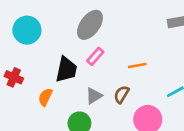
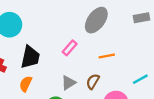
gray ellipse: (90, 25) -> (96, 20), moved
black trapezoid: (66, 69) -> (30, 57), moved

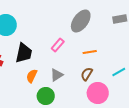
brown semicircle: (93, 81) -> (87, 74), moved
orange semicircle: (26, 84) -> (32, 76), moved

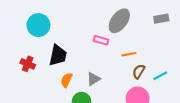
pink rectangle: (58, 45) -> (101, 40), moved, turned 64
brown semicircle: (87, 74) -> (139, 71), moved

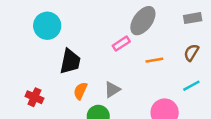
pink rectangle: (101, 40) -> (121, 44), turned -48
red cross: (28, 64) -> (34, 97), moved
brown semicircle: (139, 71) -> (191, 53), moved

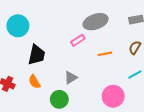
gray ellipse: (143, 21) -> (96, 22), turned 35
orange semicircle: (80, 91) -> (34, 82), moved, turned -56

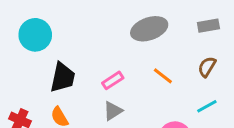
pink rectangle: (78, 40) -> (113, 80), moved
orange line: (105, 54) -> (163, 76), turned 48

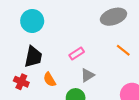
black trapezoid: (63, 77) -> (33, 57), moved
pink rectangle: (113, 80) -> (77, 54), moved

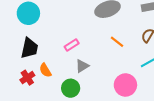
red cross: (21, 82) -> (27, 78), moved, turned 32

